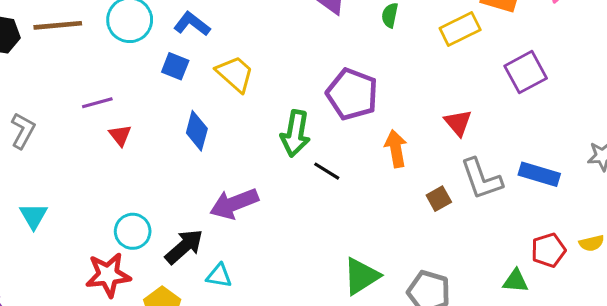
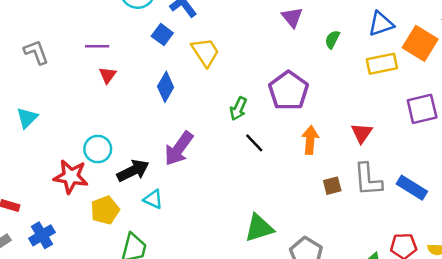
gray L-shape: (23, 131) -> (36, 52), turned -64
green arrow: (295, 133) -> (238, 109), size x0.7
purple arrow: (234, 204) -> (179, 149), turned -48

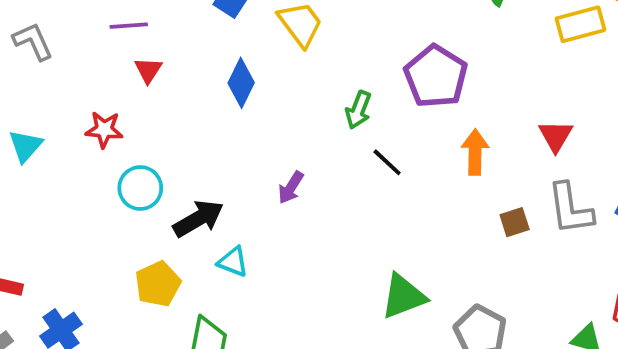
purple arrow: (179, 149) -> (291, 188), moved, size x0.6
red star: (71, 177) -> (104, 130), moved, size x0.7

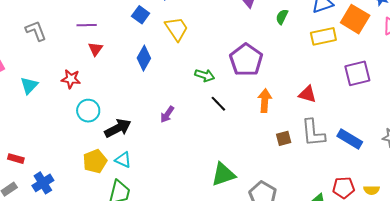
green arrow: (358, 110) -> (205, 75), turned -96
red triangle: (556, 136) -> (307, 94), turned -48
cyan triangle: (233, 262) -> (123, 160), moved

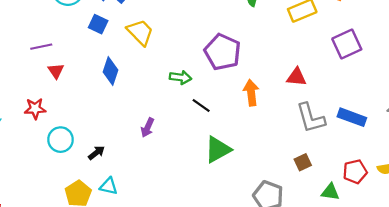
black arrow: (118, 128) -> (96, 153), size x0.6
brown square: (284, 138) -> (303, 162), moved
green triangle: (223, 174) -> (218, 150), moved

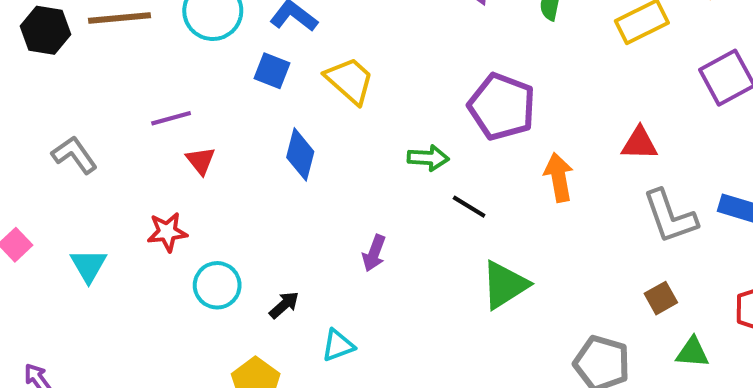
cyan triangle: (109, 186) -> (338, 345), moved, turned -30
green triangle: (330, 192) -> (692, 352), moved

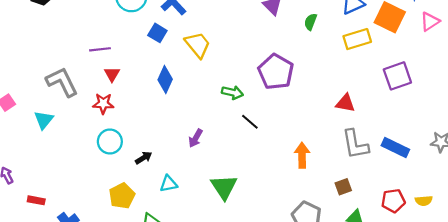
gray L-shape: (74, 155) -> (62, 82), moved, size x1.4
orange arrow: (559, 177) -> (302, 155), moved
red star: (167, 232) -> (103, 104), moved
green triangle: (505, 285) -> (224, 187), moved, turned -40

